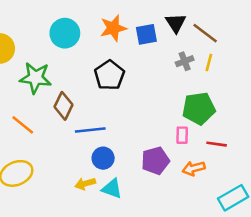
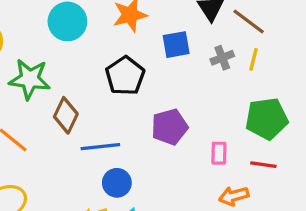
blue square: (146, 34) -> (176, 45), moved
green pentagon: (199, 108) -> (267, 119), moved
purple pentagon: (155, 161) -> (170, 127), moved

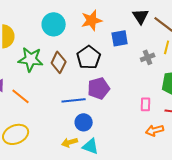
gray cross: (222, 58) -> (148, 57), moved
brown diamond: (66, 115) -> (59, 62), moved
purple pentagon: (170, 127) -> (99, 88), moved

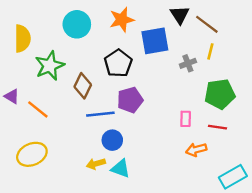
blue square: (120, 38) -> (155, 41), size x1.4
green star: (31, 59) -> (50, 66), turned -30
brown diamond: (59, 62) -> (83, 86), moved

